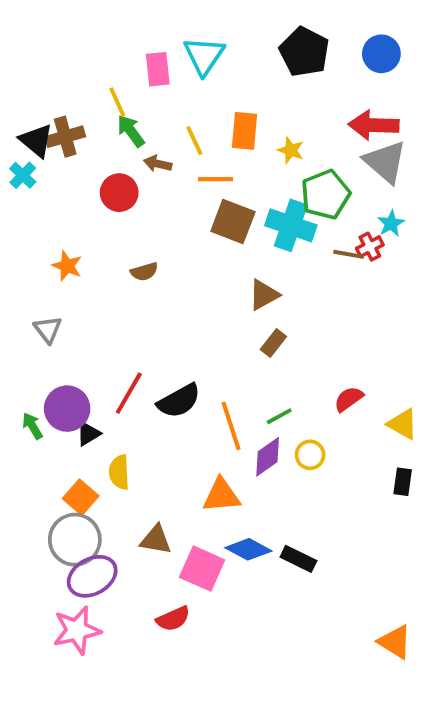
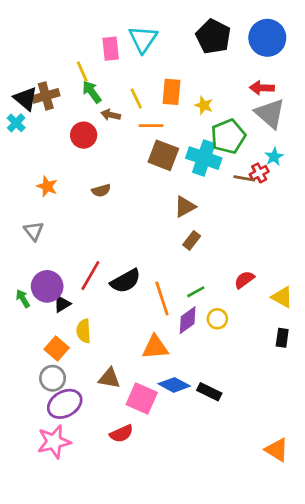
blue circle: (381, 54) -> (267, 38), size x1.4
red arrow: (374, 125) -> (262, 88), size x0.7
gray circle: (75, 540) -> (53, 378), size x0.7

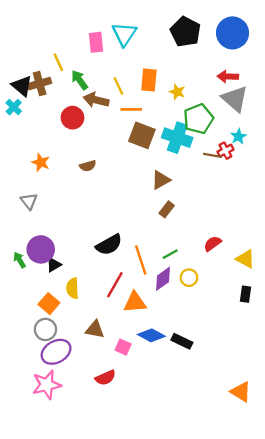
yellow line: (82, 72) -> (58, 62), moved
brown arrow: (111, 115) -> (96, 100), size x1.5
red line: (90, 276) -> (115, 285), moved
pink square: (142, 398) -> (123, 347), size x0.6

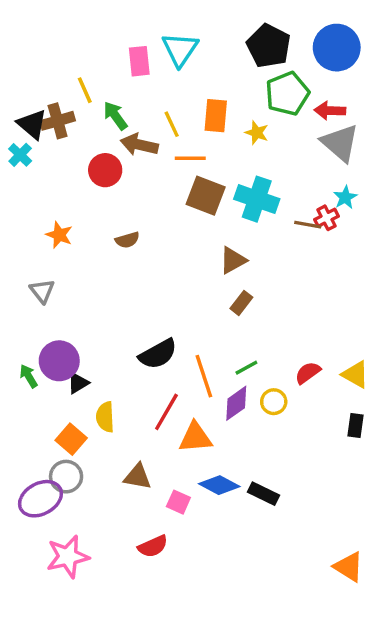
green pentagon: (198, 119) -> (287, 94), moved
red semicircle: (213, 244) -> (308, 373), moved
purple ellipse: (56, 352) -> (40, 499), moved

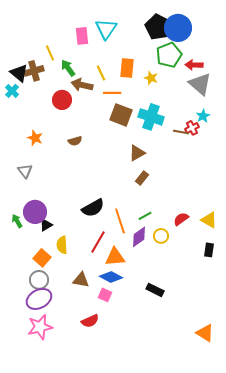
blue circle: (337, 48) -> (178, 28), moved
blue diamond: (219, 485) -> (111, 277), moved
purple ellipse: (40, 499) -> (39, 299), moved

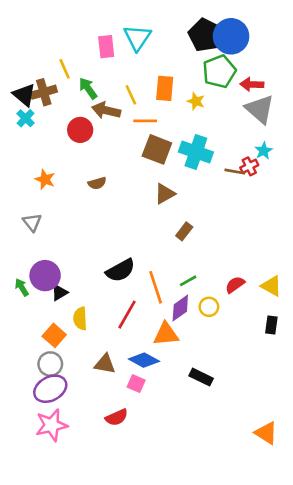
cyan cross: (12, 91) -> (26, 118), moved
brown triangle: (137, 153) -> (165, 194), moved
orange triangle: (115, 257) -> (166, 334), moved

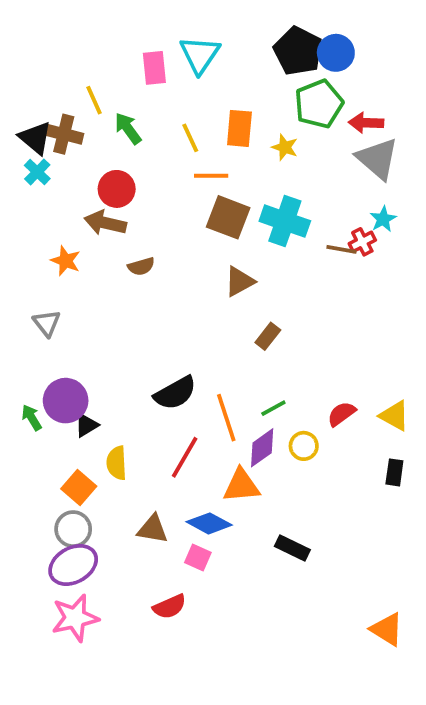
blue circle: (231, 36) -> (336, 53), size x0.7
brown cross: (44, 92) -> (64, 134), turned 30
brown arrow: (106, 110) -> (105, 223), moved

